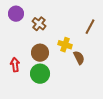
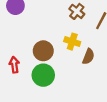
brown cross: (39, 24) -> (77, 11), moved
brown semicircle: (79, 58) -> (88, 57), turned 48

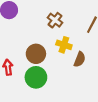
brown cross: (77, 11) -> (55, 20), moved

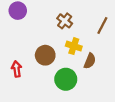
green circle: (36, 77) -> (66, 79), moved

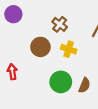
brown circle: (45, 55) -> (40, 47), moved
brown semicircle: (90, 61) -> (84, 85), moved

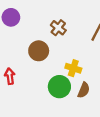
yellow cross: (69, 49) -> (73, 68), moved

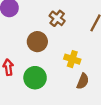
green circle: (59, 87) -> (35, 78), moved

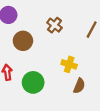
brown circle: (37, 42) -> (23, 41), moved

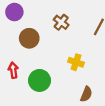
brown semicircle: (79, 86) -> (86, 94), moved

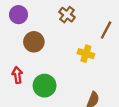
brown cross: (61, 22) -> (67, 15), moved
yellow cross: (76, 62) -> (86, 54), moved

